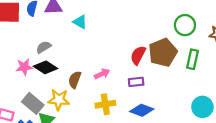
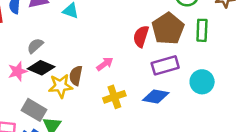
purple rectangle: (136, 82) -> (165, 65), moved, size x1.5
yellow star: (59, 100) -> (61, 86), moved
cyan circle: (202, 107) -> (202, 82), moved

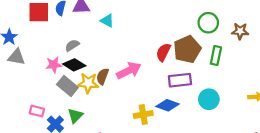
pink arrow: (105, 64) -> (129, 70), size x1.6
yellow cross: (114, 97) -> (143, 114), moved
gray rectangle: (34, 110) -> (67, 86), moved

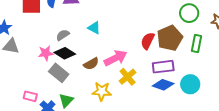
cyan triangle: (107, 21) -> (94, 28), moved
brown semicircle: (103, 76) -> (91, 64), turned -140
yellow star: (88, 83) -> (102, 91), moved
blue diamond: (168, 105) -> (163, 85), moved
yellow cross: (143, 114) -> (128, 77), moved, turned -30

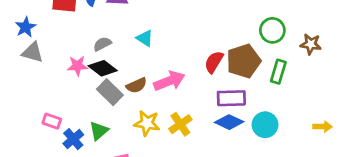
gray rectangle: (59, 73) -> (110, 92), moved
yellow cross: (128, 77) -> (180, 124), moved

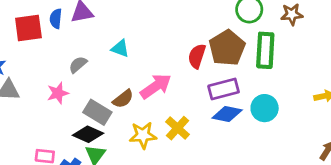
black diamond: (103, 68) -> (88, 134), moved
green rectangle: (278, 72) -> (265, 50), size x1.4

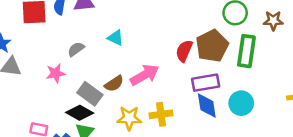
blue diamond: (227, 114) -> (207, 106), turned 64
yellow cross: (178, 128) -> (161, 114), turned 35

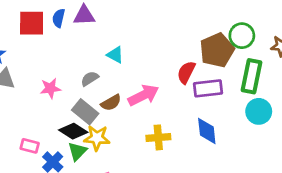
brown pentagon: (212, 46) -> (217, 50), moved
gray semicircle: (76, 49) -> (90, 79), moved
purple rectangle: (206, 83) -> (208, 88), moved
cyan circle: (241, 103) -> (259, 111), moved
yellow star: (129, 118) -> (97, 138), moved

